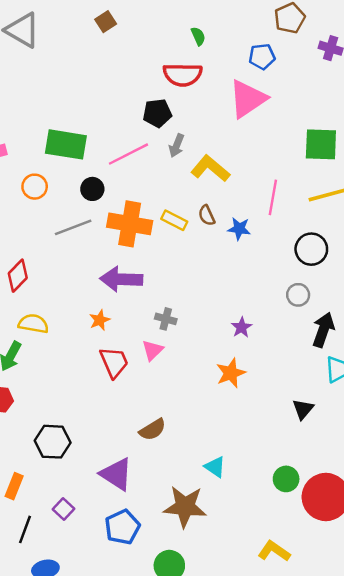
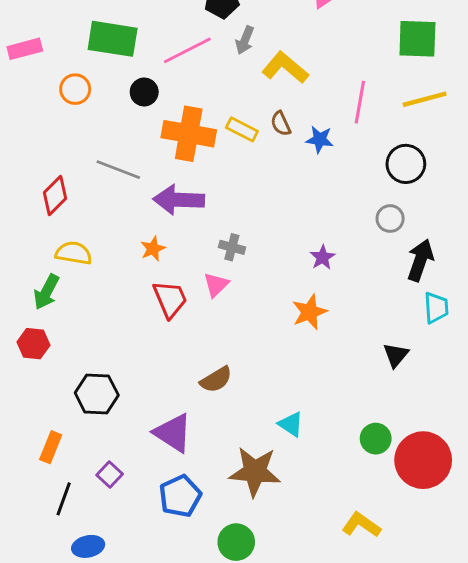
gray line: (73, 227) -> (118, 170), moved, turned 42

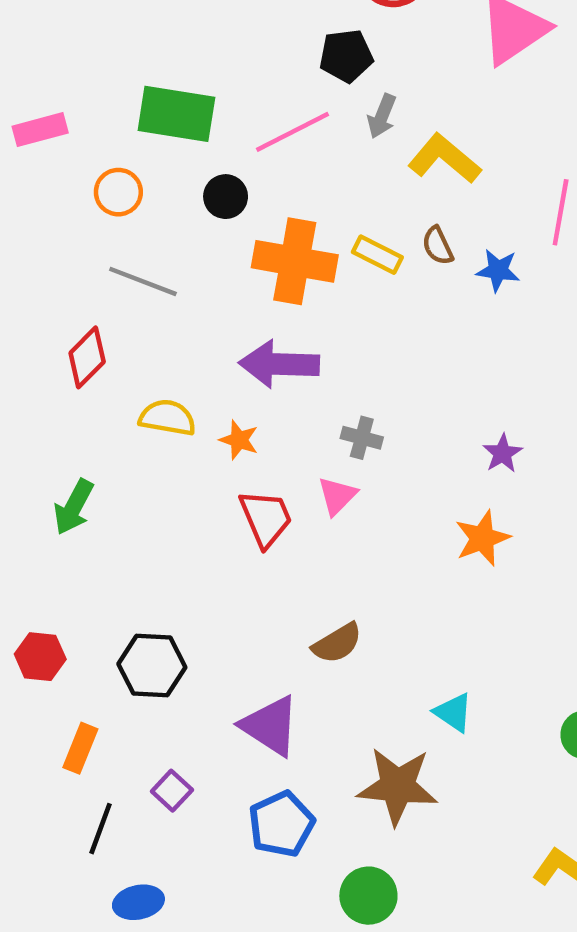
gray line: (118, 170) -> (143, 281), moved
orange star: (153, 249) -> (239, 440), turned -30
yellow semicircle: (74, 253) -> (167, 418), moved
red hexagon: (33, 344) -> (40, 657), moved

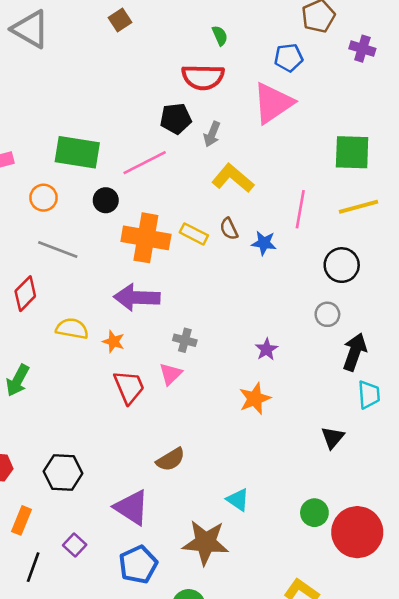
gray arrow: (382, 116) -> (212, 134), moved

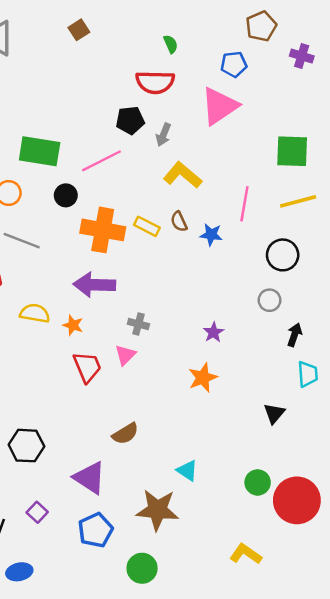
black arrow: (355, 352) -> (295, 335), size x0.7

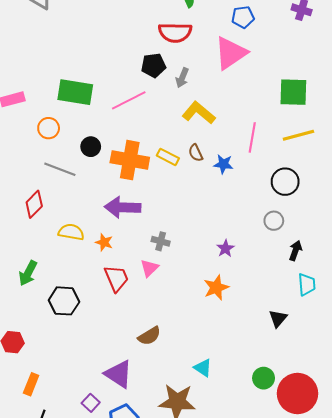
black circle: (66, 195) -> (91, 147), moved
black hexagon: (26, 446) -> (64, 301), moved
purple square: (37, 512) -> (91, 403), moved

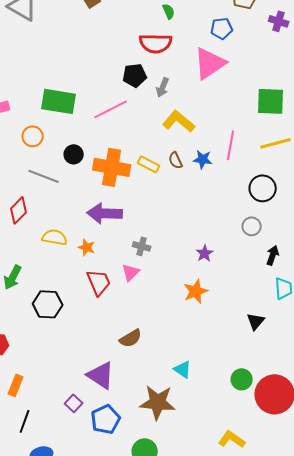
blue star: (223, 164) -> (203, 159), moved

